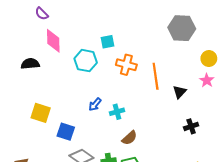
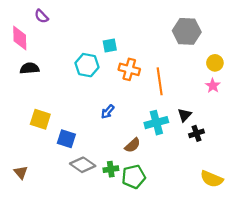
pink diamond: (53, 41) -> (20, 38), moved
black triangle: (180, 92) -> (185, 115), moved
blue arrow: (95, 104) -> (108, 112), moved
cyan cross: (117, 112) -> (156, 123), moved, size x1.5

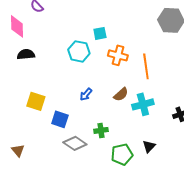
blue arrow: (108, 112) -> (86, 94), moved
black triangle: (185, 115) -> (149, 146), moved
brown semicircle: (133, 145) -> (121, 94), moved
green cross: (111, 169) -> (101, 130), moved

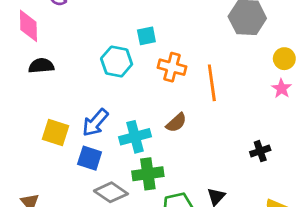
blue arrow: (86, 94) -> (95, 123), moved, size x1.5
cyan cross: (143, 104) -> (135, 137), moved
green cross: (101, 130) -> (148, 174), size x1.5

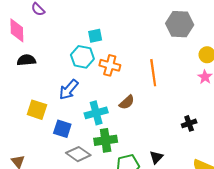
cyan square: (146, 36) -> (95, 36), moved
orange cross: (172, 67) -> (110, 65), moved
blue arrow: (95, 123) -> (69, 90), moved

